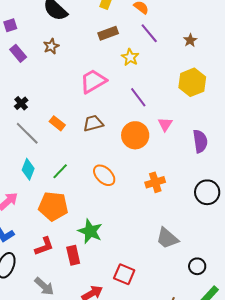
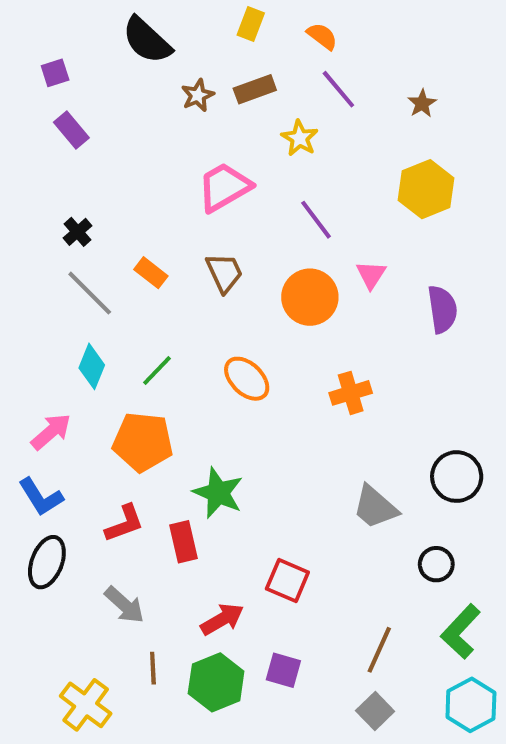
brown star: (51, 46) -> (198, 95), moved
brown trapezoid: (93, 123) -> (224, 273), turned 80
black circle: (207, 192) -> (457, 477), moved

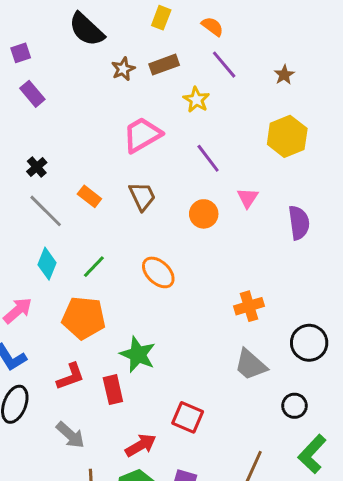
orange circle: (310, 297) -> (204, 214), size x0.7
orange cross: (351, 393) -> (249, 306), moved

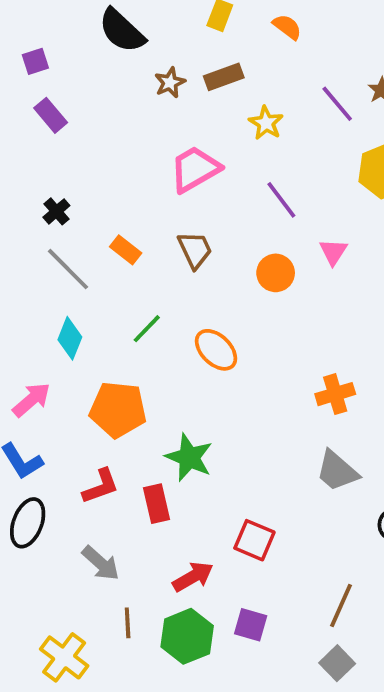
purple line: (224, 65) -> (337, 104), moved
green line: (94, 267) -> (147, 329), moved

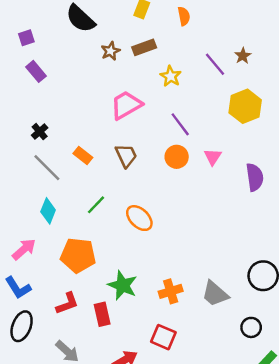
orange semicircle: (287, 27) -> (184, 16), turned 42
orange circle: (276, 273) -> (177, 157), moved
orange cross: (335, 394) -> (171, 291), moved

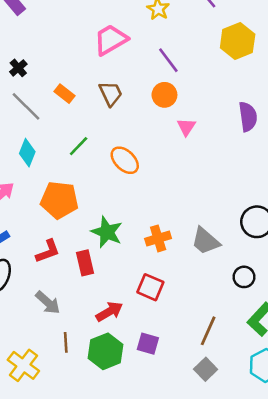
pink triangle: (213, 157) -> (186, 127), moved

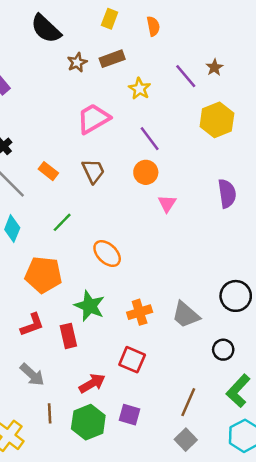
orange ellipse: (125, 160) -> (107, 254), moved

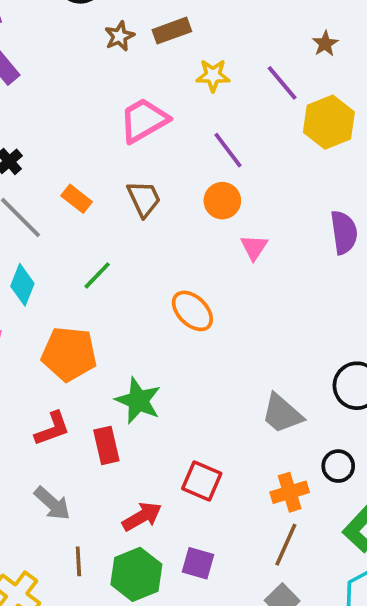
purple line: (186, 76) -> (282, 83), moved
yellow star: (140, 89) -> (213, 75), turned -30
orange ellipse: (107, 254) -> (192, 311), moved
orange cross: (140, 312) -> (290, 492), moved

